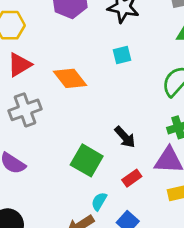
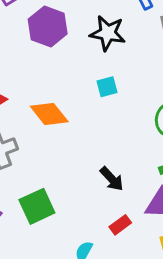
green square: (87, 160) -> (37, 206), moved, turned 36

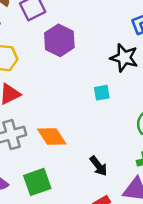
black star: (108, 33) -> (124, 58), moved
orange diamond: (49, 114) -> (52, 137), moved

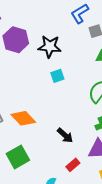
black star: (124, 58) -> (50, 47), moved

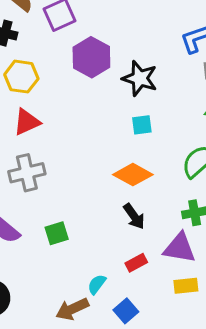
orange diamond: (23, 118) -> (133, 175), moved, turned -30
green square: (18, 157) -> (57, 233), size x0.7

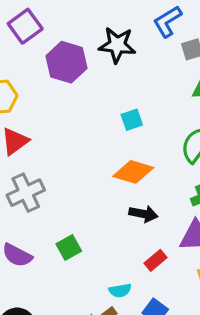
black star: (140, 78) -> (117, 45), moved
black arrow: (134, 216) -> (143, 214), turned -32
cyan semicircle: (97, 284) -> (120, 290), turned -125

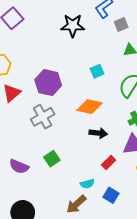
purple hexagon: (66, 62) -> (48, 83), moved
cyan square: (132, 120) -> (97, 71), moved
gray cross: (26, 193) -> (43, 117), moved

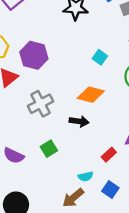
cyan square: (97, 71) -> (100, 57), turned -32
purple hexagon: (48, 83) -> (34, 55), moved
black arrow: (98, 133) -> (79, 121), moved

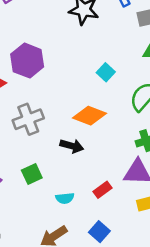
cyan semicircle: (86, 176) -> (65, 198), moved

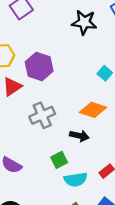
green square: (32, 174) -> (59, 160), moved
cyan semicircle: (65, 198) -> (76, 180), size x1.5

